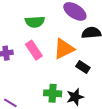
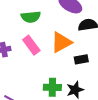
black rectangle: (83, 67) -> (81, 59), turned -40

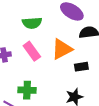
green cross: (52, 87) -> (27, 90), moved

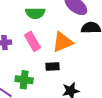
black rectangle: (81, 67) -> (53, 66), moved

